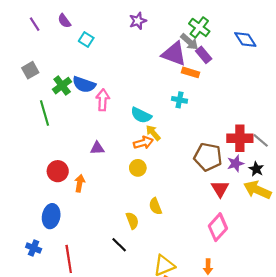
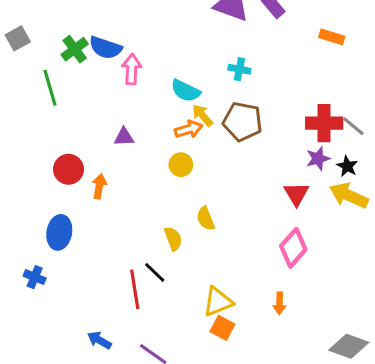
gray square: (30, 70) -> (18, 38), moved
orange rectangle: (190, 72) -> (332, 37), moved
brown pentagon: (208, 157) -> (242, 122), moved
red line: (69, 259) -> (135, 289), moved

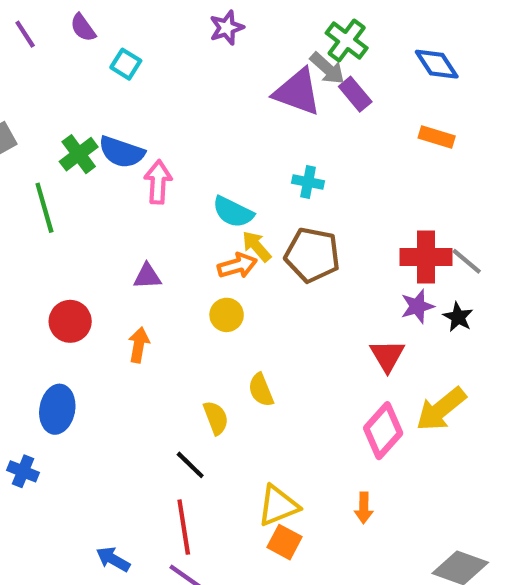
orange arrow: (99, 186) -> (139, 345), moved
yellow arrow: (349, 195) -> (441, 409), moved, turned -63
red line: (135, 289) -> (184, 527), moved

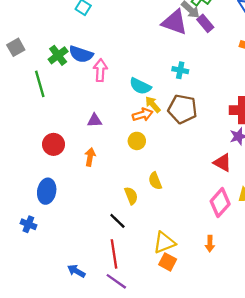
red triangle: (387, 356) -> (222, 163), turned -30

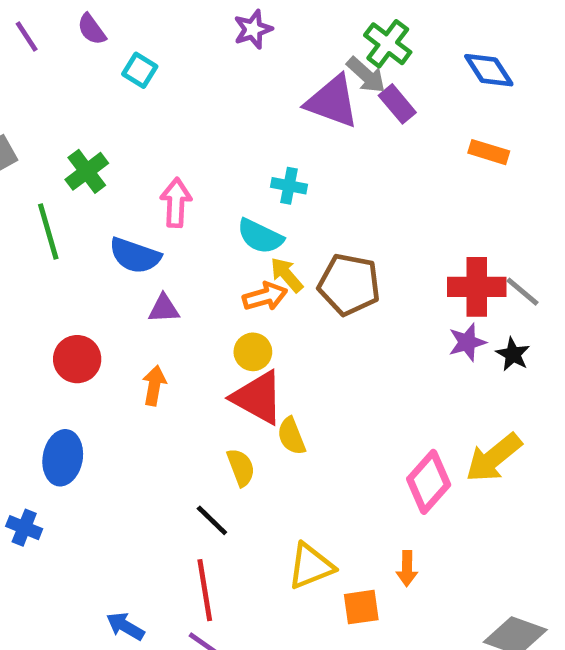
blue semicircle: (81, 54) -> (135, 256), moved
cyan cross: (180, 70) -> (289, 186), moved
red triangle: (222, 163) -> (258, 398), moved, size x1.4
orange square: (168, 262) -> (361, 607), moved, turned -36

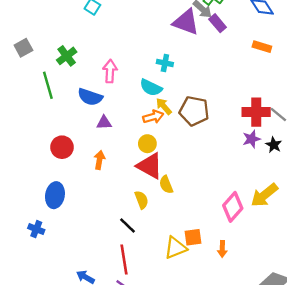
orange square: (361, 607) -> (193, 237), moved

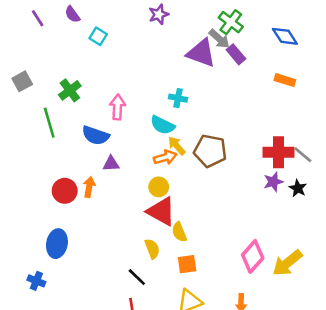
orange arrow: (99, 160) -> (89, 187), moved
yellow arrow: (264, 195) -> (287, 263), moved
orange square: (193, 237) -> (187, 264), moved

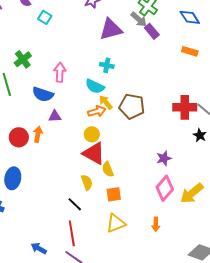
purple triangle: (201, 53) -> (111, 29), moved, turned -35
purple star: (273, 182) -> (164, 158), moved

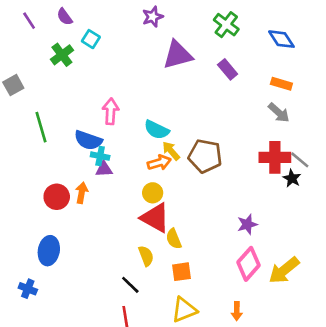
gray arrow: (139, 19) -> (279, 113), moved
purple rectangle: (152, 31) -> (228, 69), moved
green cross: (23, 59) -> (62, 55), moved
cyan cross: (107, 65) -> (100, 156), moved
black star: (200, 135) -> (292, 178), moved

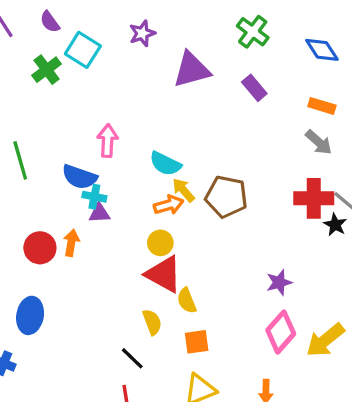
purple star: (153, 17) -> (142, 33), moved
cyan square: (91, 39) -> (83, 50), size x1.5

